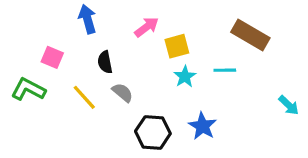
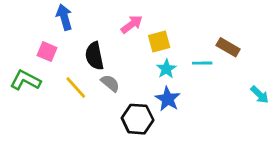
blue arrow: (87, 19) -> (64, 17), moved
brown rectangle: (250, 35) -> (228, 47), moved, size x0.7
black semicircle: (105, 62) -> (94, 56), size x1.4
blue star: (202, 126) -> (168, 99), moved

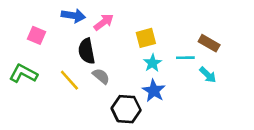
blue arrow: (64, 17) -> (73, 16), moved, turned 115
pink arrow: (132, 24) -> (104, 22), moved
pink square: (47, 52) -> (37, 35), moved
cyan arrow: (260, 95) -> (208, 75), moved

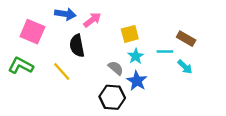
pink square: (37, 35) -> (32, 32), size x1.5
gray semicircle: (101, 76) -> (116, 68), moved

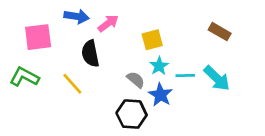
pink square: (32, 32) -> (38, 37), turned -30
brown rectangle: (186, 39) -> (220, 32), moved
cyan line: (165, 52) -> (185, 76), moved
cyan arrow: (185, 67) -> (217, 78), size x1.5

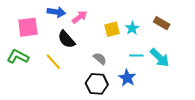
black semicircle: (90, 54) -> (66, 39), turned -30
cyan star: (159, 66) -> (132, 28), moved
blue star: (160, 95) -> (127, 78), moved

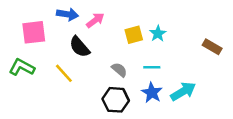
brown rectangle: (162, 23) -> (212, 47), moved
cyan line: (136, 56) -> (152, 67), moved
cyan arrow: (160, 58) -> (183, 91), moved, turned -75

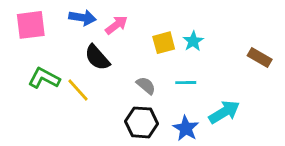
pink square: (34, 32) -> (31, 25), moved
green L-shape: (22, 67) -> (44, 78), moved
blue star: (152, 93) -> (186, 128), moved

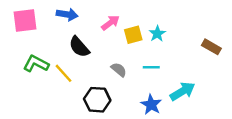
pink arrow: (116, 25) -> (110, 23), moved
black hexagon: (141, 122) -> (97, 100), moved

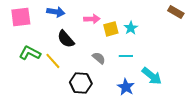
pink arrow: (110, 23) -> (92, 19), turned 35
brown rectangle: (211, 47) -> (176, 12), moved
cyan arrow: (182, 91) -> (152, 76), turned 70

